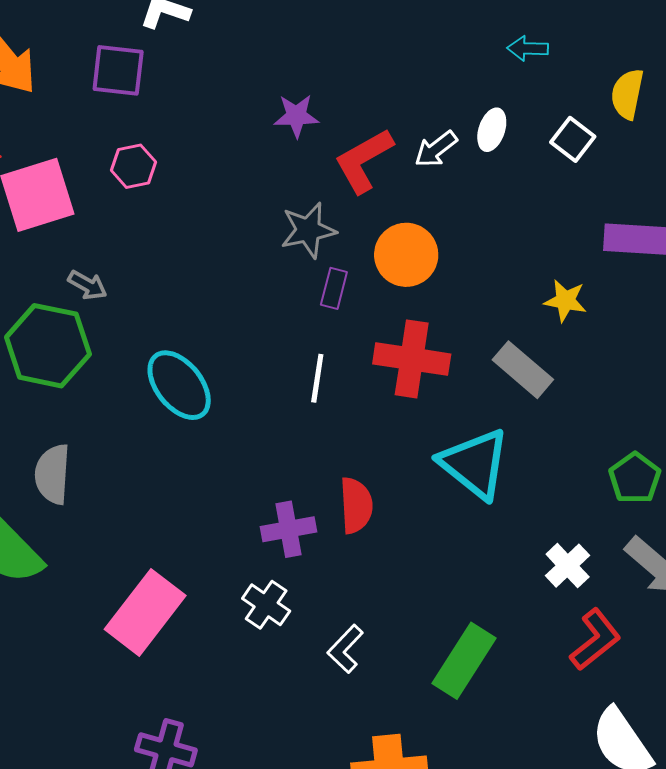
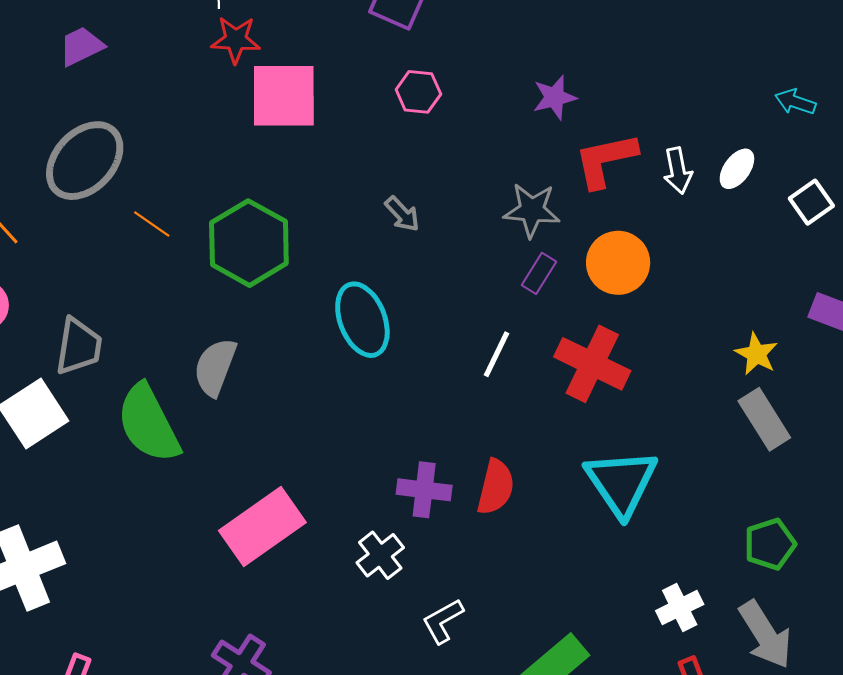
purple star: (296, 116) -> (555, 97), turned -30
white arrow: (436, 149) -> (678, 171), turned -81
pink hexagon: (134, 166) -> (418, 92), moved
gray arrow: (87, 285) -> (402, 214), moved
gray rectangle: (523, 370) -> (764, 419), moved

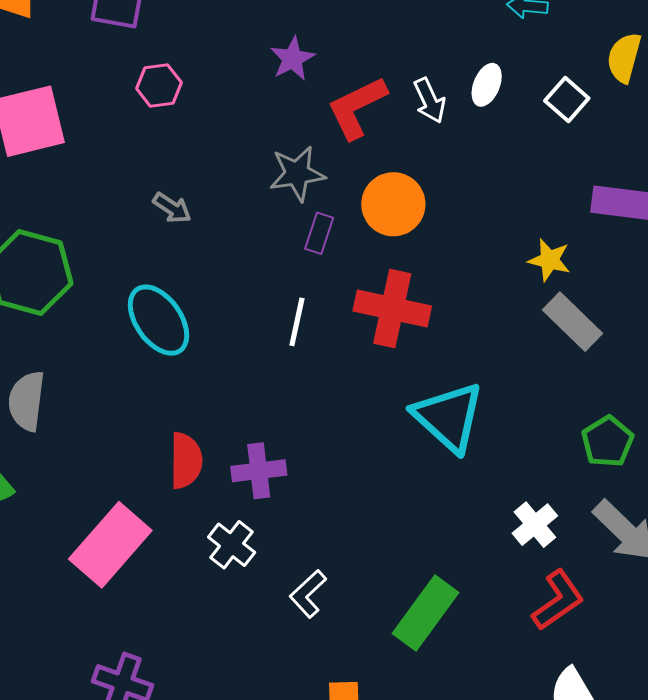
red semicircle: (496, 487) -> (186, 461), moved

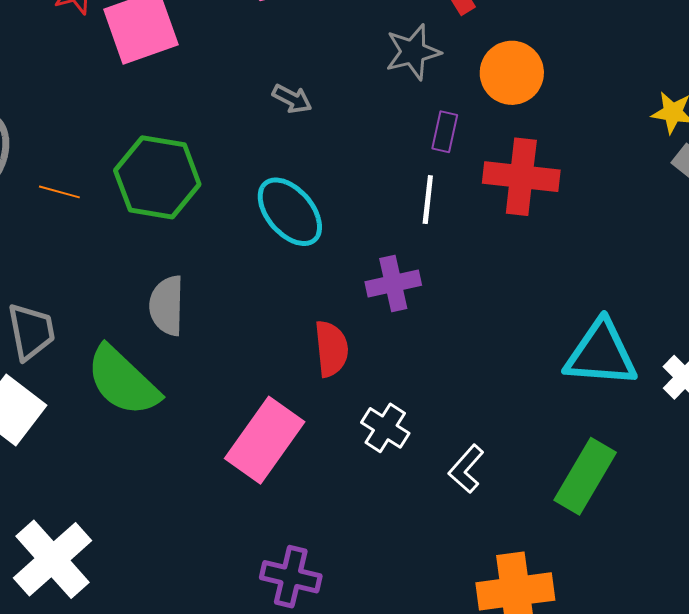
purple rectangle: (319, 233) -> (445, 132), moved
cyan triangle: (449, 417) -> (601, 354), moved, turned -32
purple cross: (259, 471) -> (393, 284), moved

